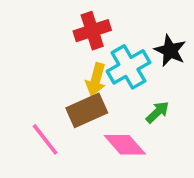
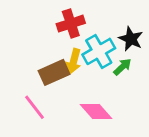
brown rectangle: (87, 110) -> (54, 72), moved
green arrow: (157, 112) -> (122, 67), moved

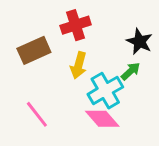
cyan cross: (99, 51) -> (105, 91), moved
brown rectangle: (54, 72) -> (34, 50), moved

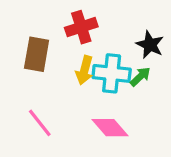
brown rectangle: (34, 50) -> (37, 54), turned -56
cyan cross: (105, 91) -> (112, 73), moved, turned 36

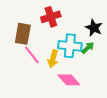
yellow arrow: (84, 70) -> (53, 59), moved
pink line: (40, 123) -> (32, 55), moved

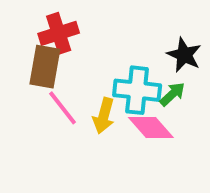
red cross: (51, 17) -> (59, 33), moved
pink diamond: (69, 80) -> (151, 127), moved

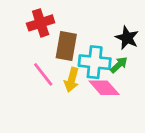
brown rectangle: (45, 67) -> (66, 46), moved

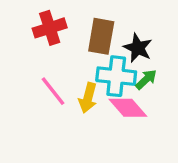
black star: (127, 38) -> (138, 48), moved
brown rectangle: (66, 46) -> (101, 36), moved

